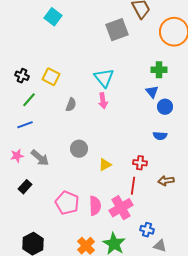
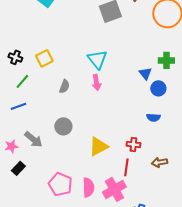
green cross: (159, 70) -> (166, 60), moved
yellow square: (51, 77) -> (44, 58), turned 36
gray circle: (79, 149) -> (63, 126), moved
pink star: (17, 156) -> (11, 146), moved
yellow triangle: (105, 165) -> (98, 146), size x1.5

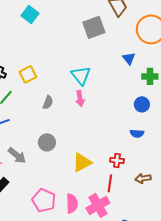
blue triangle: (145, 73) -> (129, 58), moved

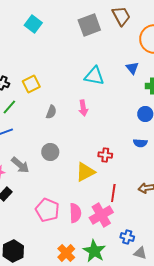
gray square: (94, 27) -> (89, 25), moved
cyan triangle: (81, 75) -> (94, 76), moved, turned -40
red cross: (117, 160) -> (105, 155), moved

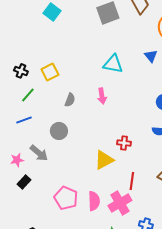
gray circle: (50, 152) -> (59, 131), moved

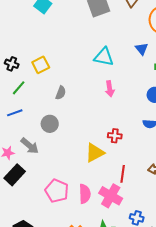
pink arrow: (102, 96) -> (110, 89), moved
black rectangle: (24, 182) -> (15, 175), size x1.5
pink cross: (120, 203) -> (111, 196), turned -30

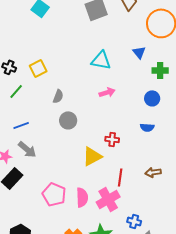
pink arrow: (110, 89) -> (107, 92), turned -98
blue line: (15, 113) -> (21, 125), moved
gray circle: (50, 124) -> (68, 120), moved
pink cross: (111, 196) -> (108, 199), turned 30

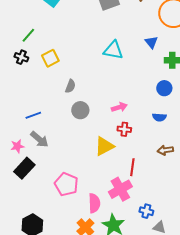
green line: (16, 91) -> (28, 35), moved
pink arrow: (107, 92) -> (119, 107), moved
brown arrow: (153, 172) -> (165, 150), moved
pink semicircle: (82, 197) -> (94, 203), moved

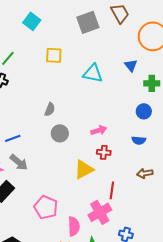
yellow square: (50, 58) -> (54, 55), moved, turned 30

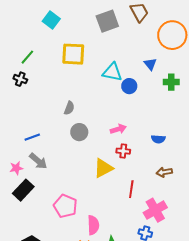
yellow square: (54, 55) -> (73, 54), size x1.4
blue circle: (144, 111) -> (129, 86), moved
pink cross: (100, 212) -> (155, 210), moved

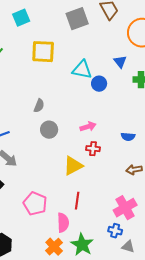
cyan square: (51, 20) -> (21, 18), turned 30
red line: (131, 189) -> (77, 201), moved

